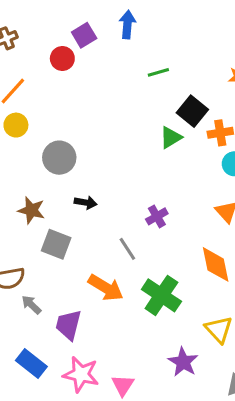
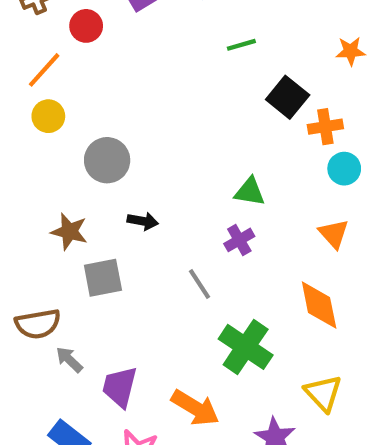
red circle: (62, 58) -> (86, 26), moved
green triangle: (171, 137) -> (250, 192), moved, turned 40
gray square: (56, 244) -> (103, 278), turned -32
orange arrow: (106, 288) -> (195, 408), moved

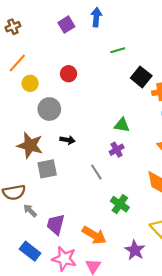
red circle: (86, 26) -> (69, 74), moved
yellow circle: (48, 116) -> (30, 83), moved
brown star: (69, 232) -> (30, 145), size x1.4
green cross: (246, 347) -> (120, 204), size x0.7

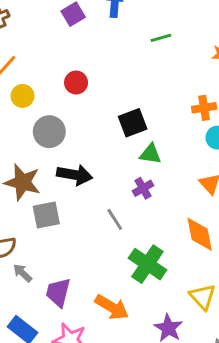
green line: (118, 50) -> (161, 38), moved
black square: (141, 77) -> (133, 123), moved, turned 30
black arrow: (67, 140) -> (75, 175), size x1.6
green cross: (120, 204) -> (147, 264), size x1.4

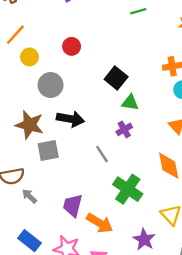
black square: (133, 123) -> (116, 78), turned -30
purple trapezoid: (58, 292) -> (73, 206), moved

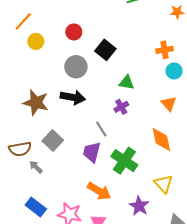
black square: (116, 78) -> (105, 50), moved
gray circle: (51, 85) -> (76, 67), moved
gray square: (48, 151) -> (53, 141), moved, turned -36
purple trapezoid: (73, 206) -> (92, 152), moved

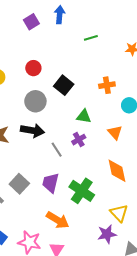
orange cross: (164, 50) -> (107, 85), moved
orange triangle: (169, 104) -> (115, 132), moved
gray line: (101, 129) -> (57, 150), moved
gray square: (53, 141) -> (19, 184), moved
purple star: (139, 206) -> (107, 234), moved, turned 30

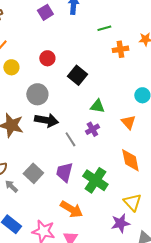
orange cross: (107, 85) -> (120, 49), moved
gray circle: (35, 101) -> (37, 94), moved

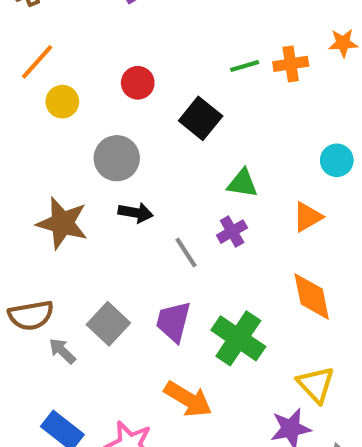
green line: (104, 28) -> (245, 66), moved
black arrow: (46, 120) -> (136, 213), size x0.7
orange triangle: (128, 122) -> (307, 217), turned 42

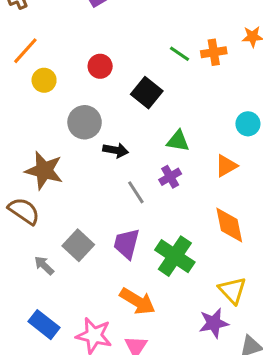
green line: (245, 66) -> (179, 54), turned 50
black arrow: (136, 213) -> (116, 150), moved
brown semicircle: (31, 315) -> (24, 211), moved, turned -136

